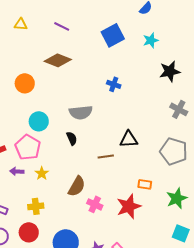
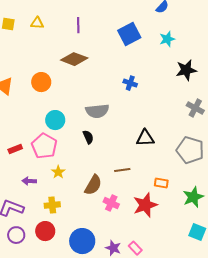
purple line: (62, 26) -> (78, 25), turned 63
brown line: (106, 156) -> (122, 170), moved
purple arrow: (17, 171) -> (29, 181), moved

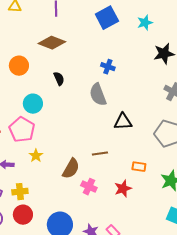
gray semicircle: (97, 111) -> (98, 95), moved, turned 75
black semicircle: (88, 137) -> (59, 79), moved
yellow cross: (52, 205) -> (20, 192), moved
red star: (145, 205) -> (123, 189), size x0.7

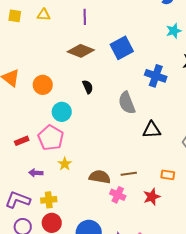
blue square: (107, 18) -> (122, 48), moved
orange circle: (19, 66) -> (43, 85), moved
blue cross: (108, 67) -> (156, 76), moved, size x1.5
brown line: (100, 154) -> (129, 174), moved
brown semicircle: (71, 169) -> (100, 177), turned -110

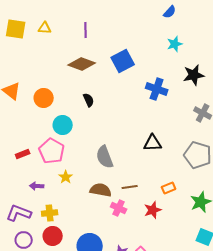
yellow square: (15, 16) -> (16, 29), size x1.5
gray semicircle: (127, 103) -> (105, 157), moved
orange rectangle: (168, 175) -> (169, 188), turned -32

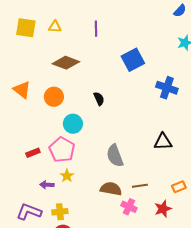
brown diamond: (82, 64) -> (66, 63), moved
yellow star: (66, 177) -> (67, 176), moved

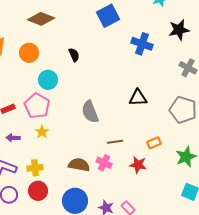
purple arrow: (47, 185) -> (13, 138), moved
brown semicircle: (111, 189) -> (79, 165), moved
red star: (163, 209) -> (138, 165), turned 30

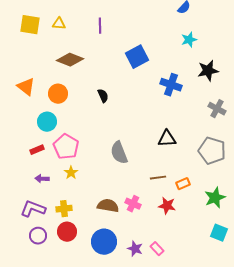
cyan circle: (48, 80) -> (47, 122), moved
brown line: (115, 142) -> (158, 178), moved

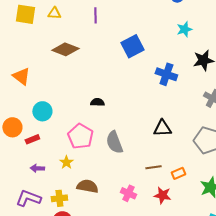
orange circle: (58, 94) -> (12, 127), moved
black semicircle: (103, 96) -> (97, 102), moved, turned -64
pink pentagon: (66, 147) -> (80, 136), moved
brown semicircle: (108, 206) -> (87, 186), moved

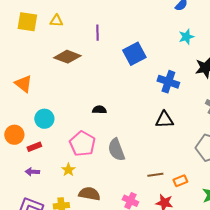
purple line: (95, 15) -> (97, 33), moved
black triangle: (162, 128) -> (164, 120), moved
purple arrow: (37, 168) -> (32, 172), moved

